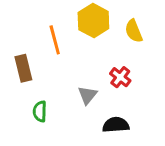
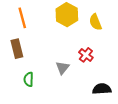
orange line: (55, 40) -> (22, 18), moved
black semicircle: (116, 125) -> (102, 89), moved

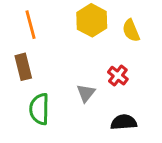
green semicircle: (29, 79) -> (39, 109), size x1.5
black semicircle: (102, 89) -> (124, 122), moved

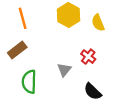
brown rectangle: (23, 67) -> (17, 50), turned 66
black semicircle: (124, 122) -> (93, 92), turned -132

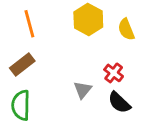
green semicircle: (29, 82) -> (21, 105), moved
black semicircle: (93, 92) -> (119, 102), moved

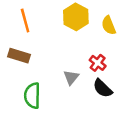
brown rectangle: (22, 65) -> (19, 56), turned 55
green semicircle: (21, 105) -> (32, 96), moved

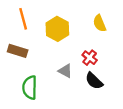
yellow hexagon: (76, 17) -> (57, 29), moved
gray triangle: (71, 77) -> (65, 71), turned -40

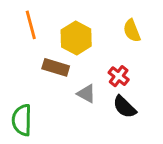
brown rectangle: (18, 51) -> (56, 67), moved
green semicircle: (30, 88) -> (22, 120), moved

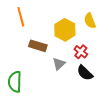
yellow hexagon: (76, 38) -> (65, 30), moved
gray triangle: (86, 94) -> (59, 64), turned 48

